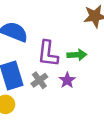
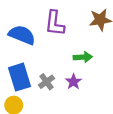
purple L-shape: (48, 54) -> (55, 23), moved

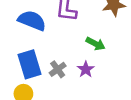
green arrow: (83, 57) -> (95, 44), turned 30

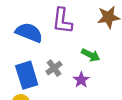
gray cross: (58, 69) -> (54, 68), moved

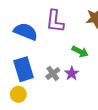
gray cross: (54, 68) -> (53, 73), moved

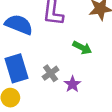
purple star: (72, 73) -> (72, 84), moved

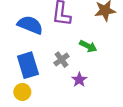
gray cross: (51, 73) -> (61, 60), moved

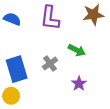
blue semicircle: (30, 25) -> (12, 19), moved, size x0.7
purple star: (79, 80) -> (79, 84), moved

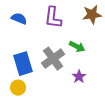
gray cross: (50, 64) -> (53, 59), size x1.6

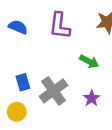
gray cross: (53, 59) -> (54, 91), moved
blue rectangle: (23, 64) -> (23, 82), size x0.6

